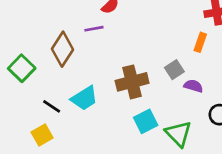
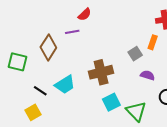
green square: (22, 68) -> (18, 62), turned -30
gray square: (174, 70) -> (135, 54), moved

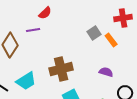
orange rectangle: (153, 42) -> (111, 40), turned -56
gray square: (135, 54) -> (94, 33), moved

